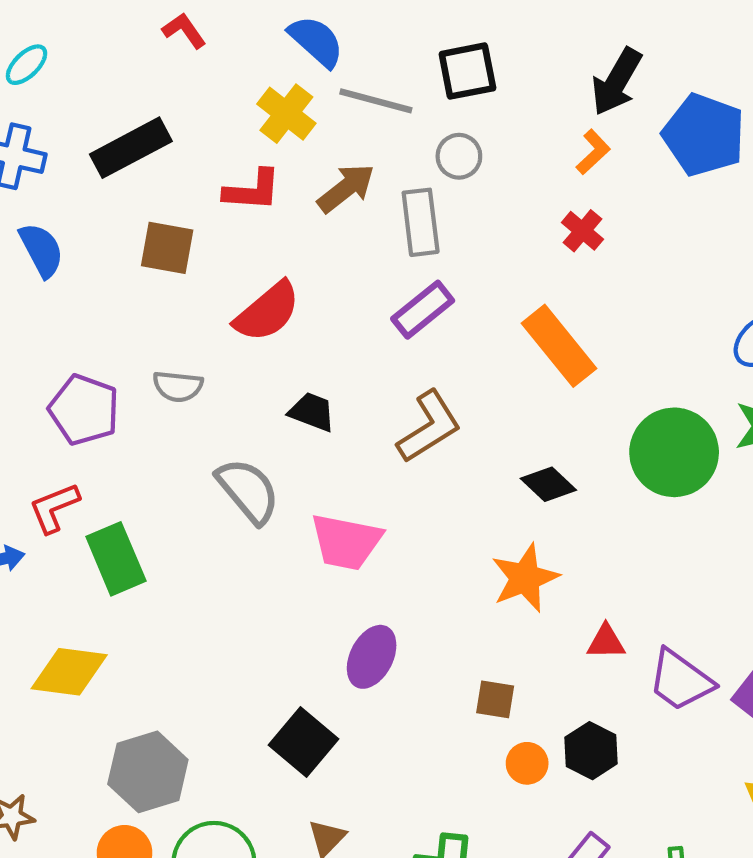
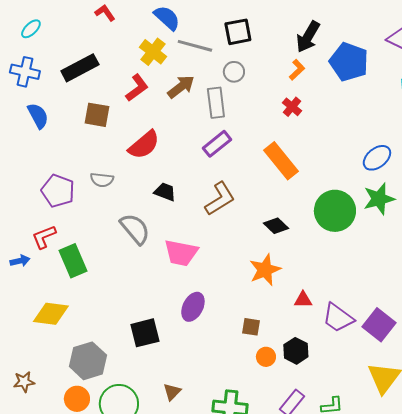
red L-shape: (252, 190) -> (137, 88), turned -40
black square: (303, 742) -> (145, 333), moved, turned 36

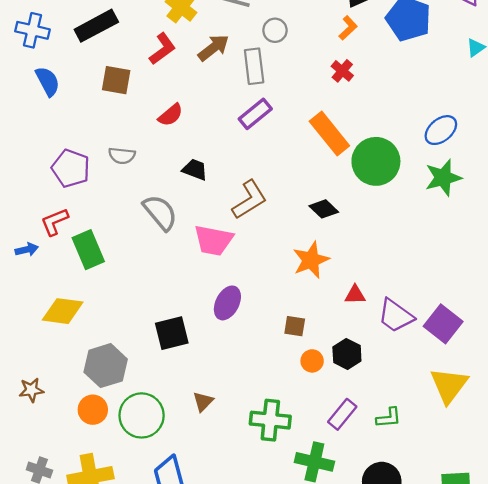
red semicircle: (144, 145) -> (171, 115), size x0.7
brown L-shape: (220, 199) -> (249, 200), moved
green circle: (335, 211) -> (376, 161), moved

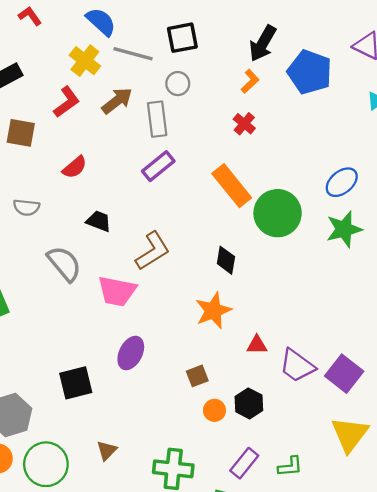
black diamond: (324, 209) -> (226, 260), turned 56
brown square: (295, 326) -> (197, 376), turned -30

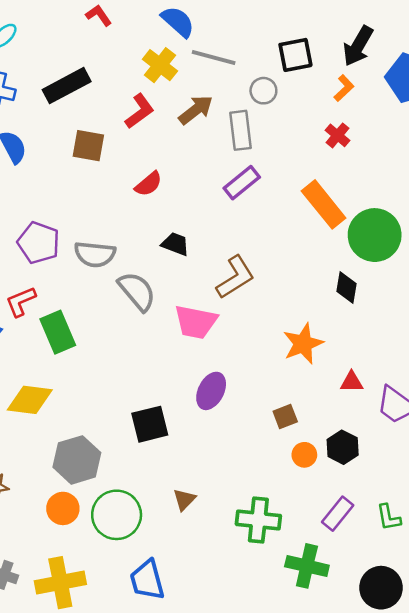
black square: (182, 38) -> (295, 55), moved
gray semicircle: (26, 207) -> (95, 254), moved, size x1.4
black diamond: (226, 260) -> (347, 287), moved
green L-shape: (290, 467) -> (389, 517), turned 85

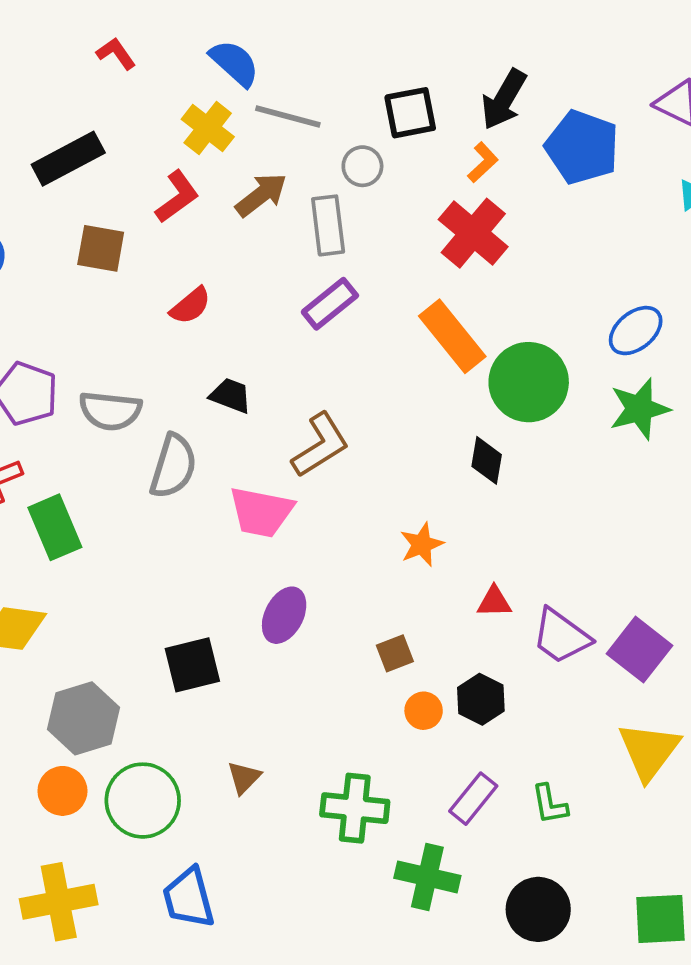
red cross: (338, 135) -> (473, 233), size x1.8
gray semicircle: (137, 291) -> (173, 466), turned 57
orange star: (303, 344) -> (422, 544), size x0.7

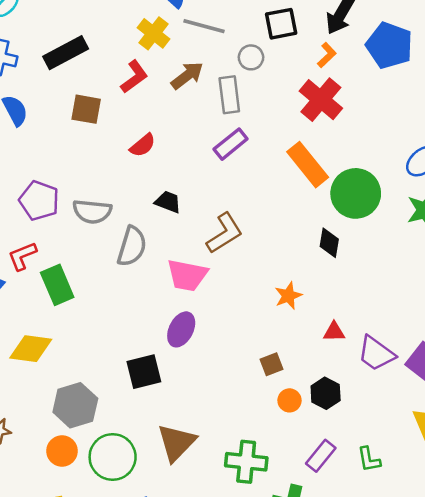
purple ellipse: (284, 615) -> (181, 329), moved
brown triangle: (244, 778) -> (176, 443), size x1.8

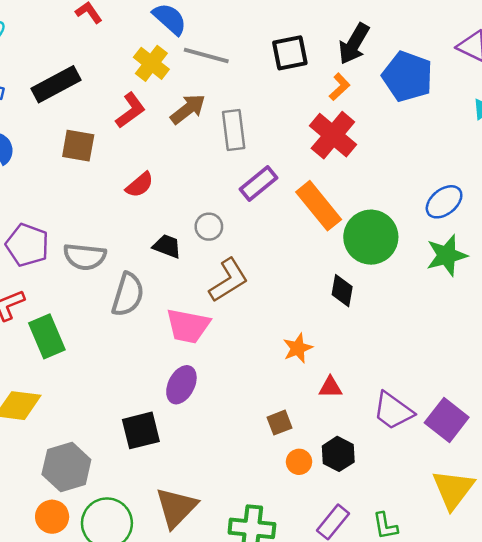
gray circle: (251, 57) -> (209, 227), moved
purple rectangle: (231, 144) -> (259, 184), moved
red triangle: (334, 332) -> (330, 387), moved

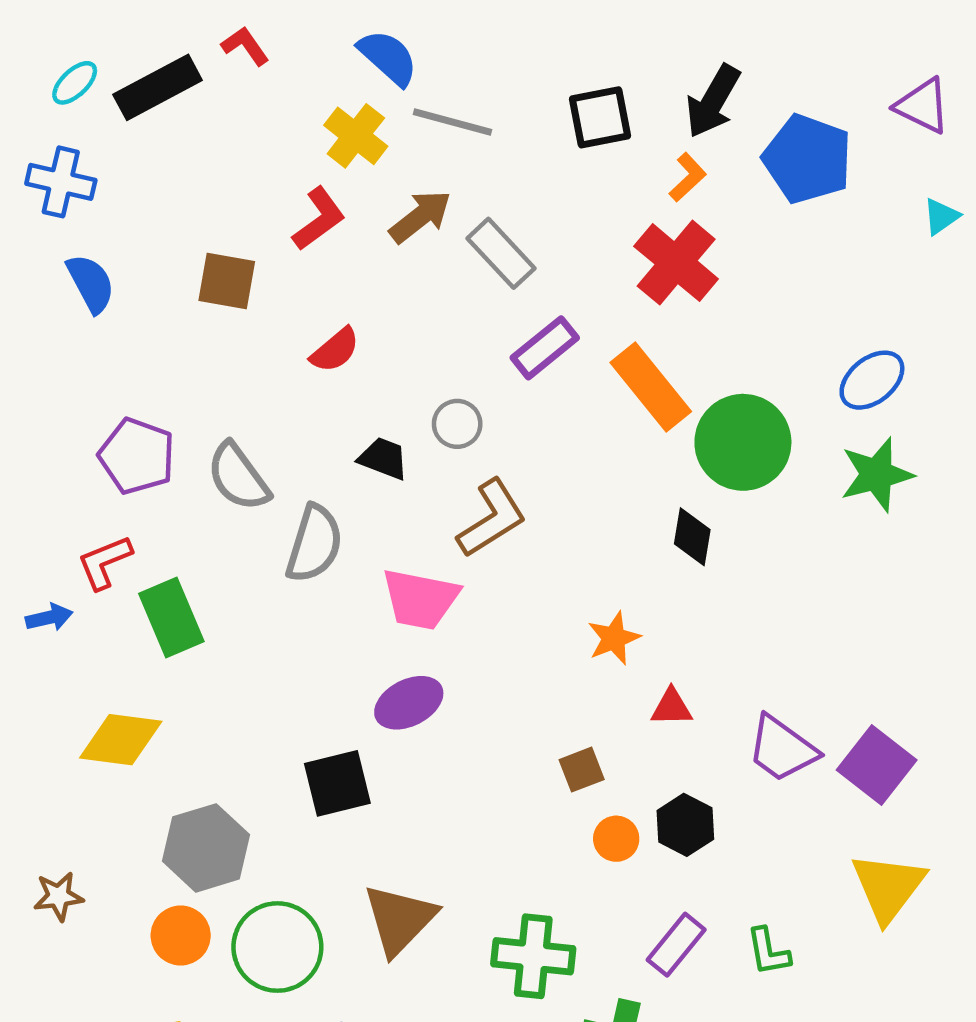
black rectangle: (56, 84) -> (158, 87), moved
gray rectangle: (234, 130) -> (501, 253), turned -36
gray semicircle: (85, 257) -> (238, 477), turned 48
purple ellipse: (181, 385) -> (409, 703), turned 36

